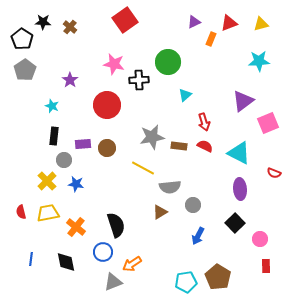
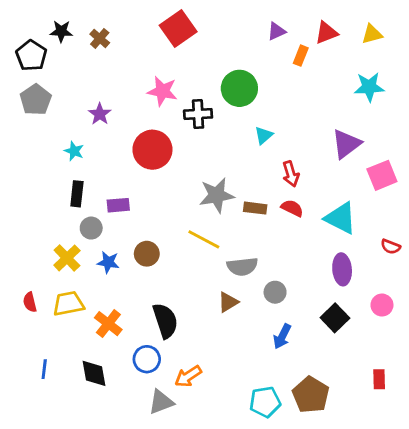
brown circle: (107, 148) -> (147, 254), moved
pink circle: (260, 239) -> (382, 305), moved

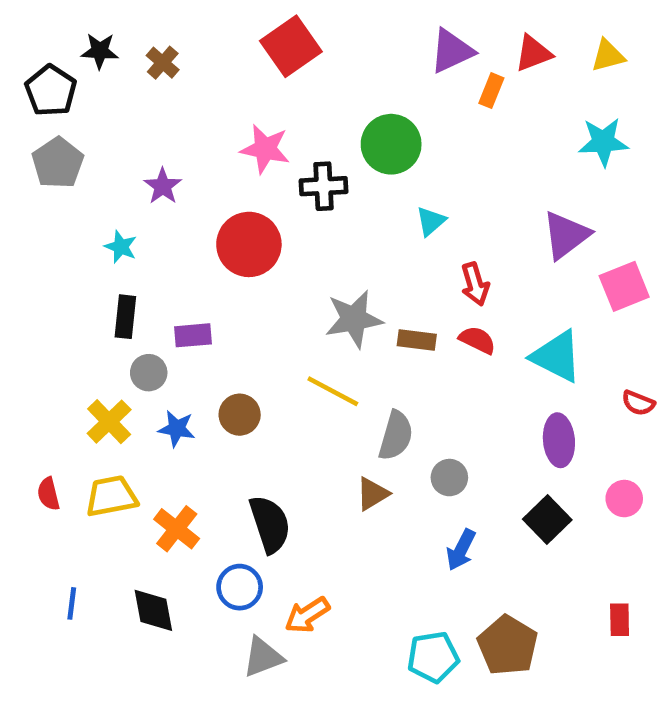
purple triangle: (276, 31) -> (452, 51), size x1.5
gray semicircle: (242, 267) -> (396, 436), turned -68

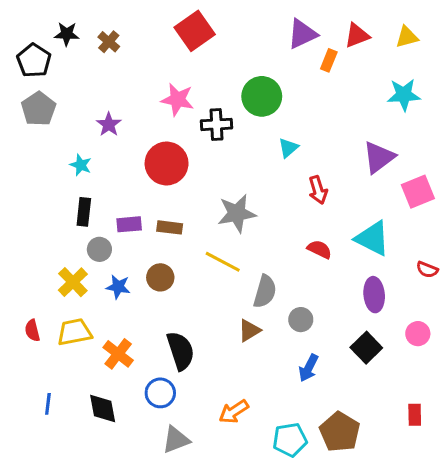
brown rectangle: (417, 340) -> (170, 227), moved
red semicircle: (477, 340) -> (319, 249), moved
orange arrow: (307, 615) -> (234, 412), moved

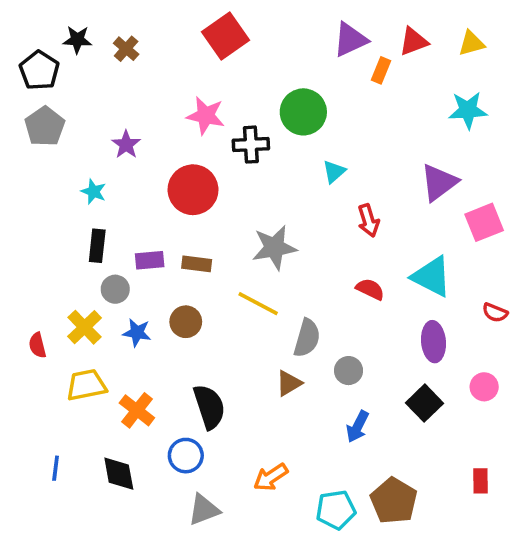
red semicircle: (32, 330) -> (37, 345), moved

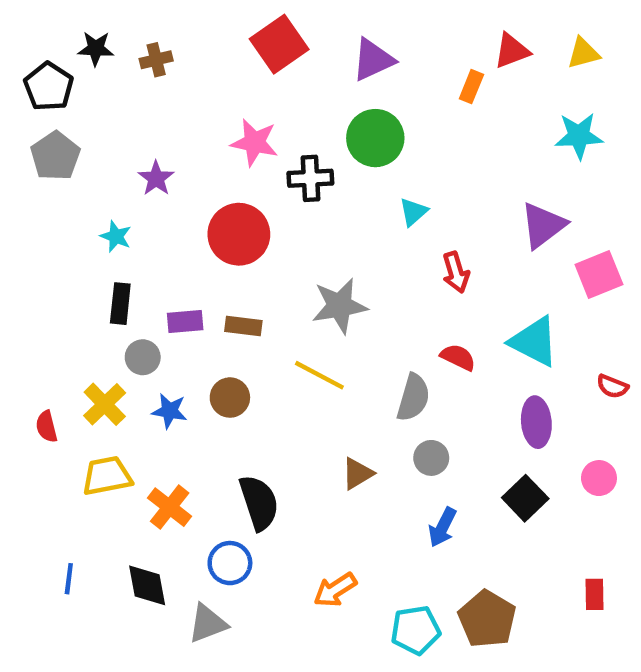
purple triangle: (350, 40) -> (373, 60), moved
brown cross: (126, 49) -> (156, 60), turned 35
gray semicircle: (307, 338) -> (413, 398), moved
gray triangle: (204, 510) -> (208, 623), moved

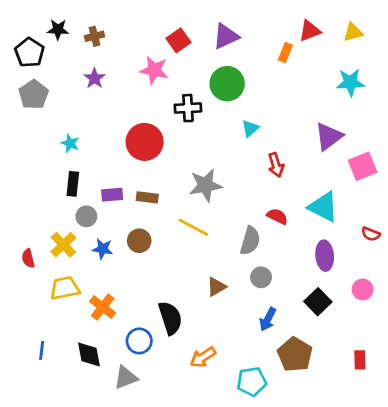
red square: (279, 44) -> (178, 40), moved, size x0.7
pink star: (255, 143) -> (154, 70), moved
purple star: (156, 178) -> (94, 78), moved
black semicircle: (259, 503) -> (170, 318), moved
brown pentagon: (487, 619) -> (295, 354), moved

